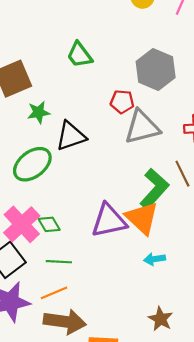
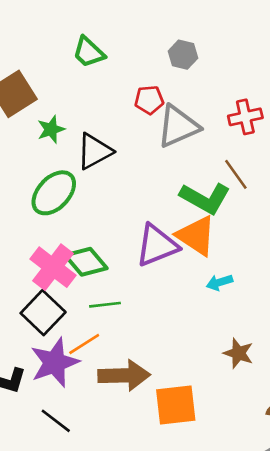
gray hexagon: (156, 70) -> (183, 55), size x0.6
green L-shape: (154, 189) -> (205, 198), turned 87
green diamond: (49, 224) -> (86, 262), size x1.5
orange line: (54, 293) -> (84, 344), moved

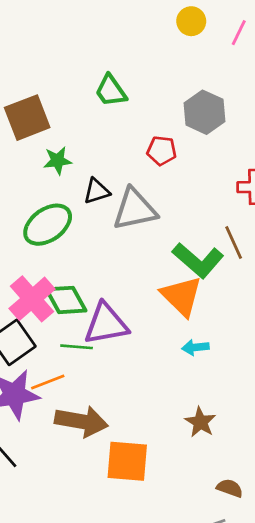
gray hexagon: (183, 55) -> (205, 112), size x1.4
gray triangle: (178, 126) -> (135, 209), moved
black triangle: (94, 151) -> (97, 191), size x0.7
purple triangle: (157, 245) -> (106, 324), moved

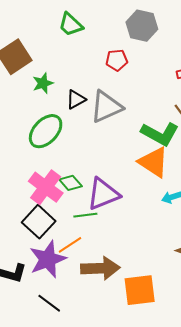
green diamond: (66, 300) -> (71, 183), size x0.7

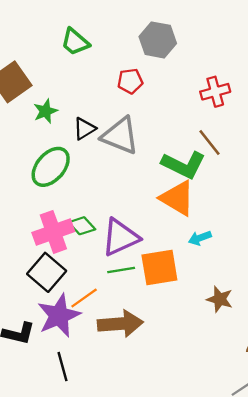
gray triangle: (106, 107) -> (120, 136), turned 48
pink cross: (46, 187) -> (53, 232), turned 36
green line: (85, 215) -> (121, 270), moved
orange square: (140, 290) -> (159, 268), moved
black line: (49, 303) -> (63, 367), turned 40

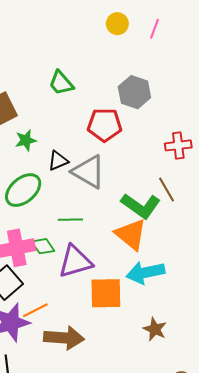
red pentagon: (130, 81) -> (105, 125), size x1.5
cyan arrow: (200, 238) -> (145, 273), size x1.8
green line: (121, 270) -> (70, 220), moved

